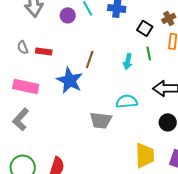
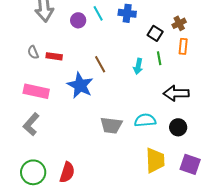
brown line: (90, 59) -> (100, 64), turned -48
cyan semicircle: (127, 101) -> (145, 120), moved

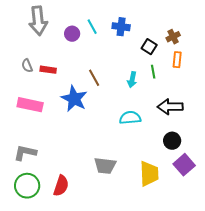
cyan semicircle: (145, 120) -> (130, 118), moved
gray L-shape: (31, 124) -> (25, 153), moved, turned 60
gray trapezoid: (111, 125) -> (105, 166), moved
purple square: (190, 164) -> (184, 165), moved, turned 30

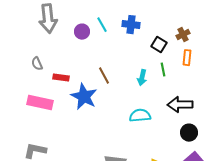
red rectangle: (48, 70) -> (61, 78), moved
black circle: (172, 141) -> (189, 133), moved

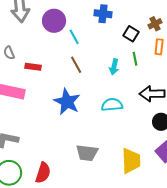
cyan line: (102, 25) -> (74, 37), moved
purple circle: (82, 32) -> (54, 21), size x1.5
blue star: (84, 97) -> (67, 102), moved

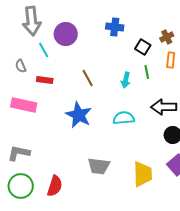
cyan line: (74, 37) -> (44, 50), moved

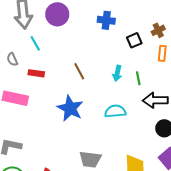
purple circle: (66, 34) -> (57, 14), moved
black square: (143, 47) -> (134, 40), turned 35
green line: (147, 72) -> (138, 78), moved

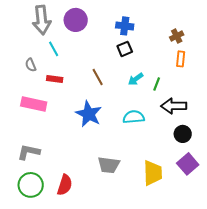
black square: (134, 40) -> (125, 49), moved
cyan arrow: (117, 73) -> (136, 79), turned 42
green line: (138, 78) -> (157, 84), turned 32

